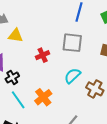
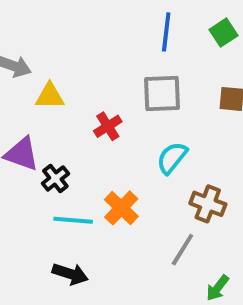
brown cross: (95, 89) -> (208, 204), moved
cyan line: (18, 100) -> (73, 220), turned -42

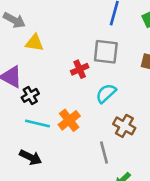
red cross: (108, 126) -> (80, 69), moved
gray line: (182, 250) -> (104, 153), turned -55

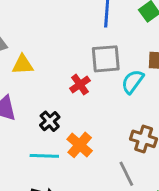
cyan semicircle: (106, 93) -> (133, 82), moved
black cross: (30, 95) -> (50, 121), moved

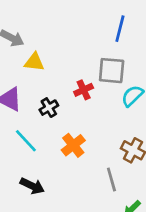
black cross: (50, 121) -> (49, 108), moved
cyan line: (44, 156) -> (26, 141), moved, turned 35

